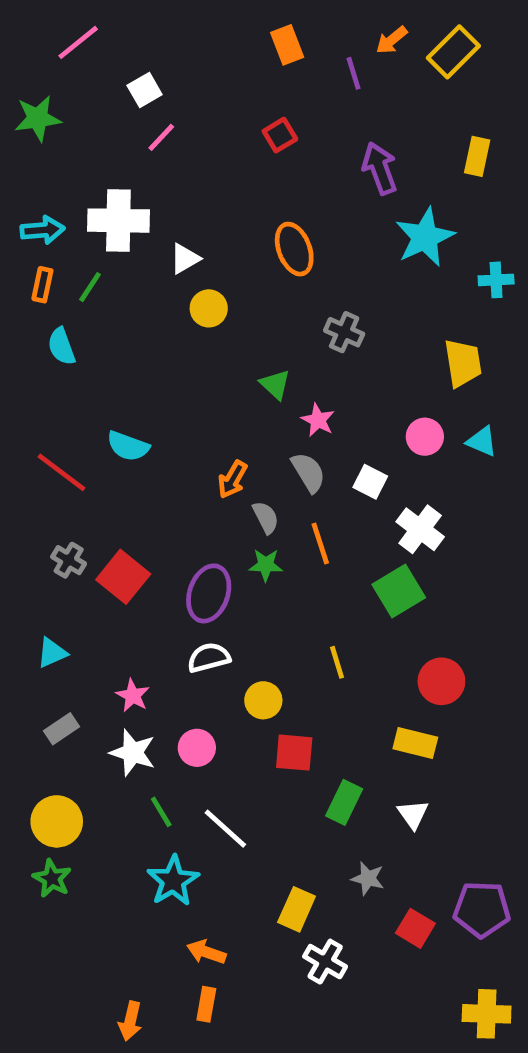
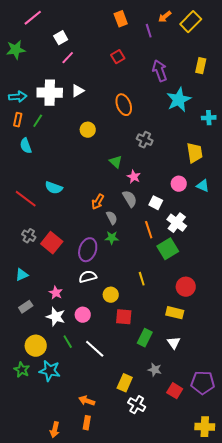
white triangle: (185, 259) -> (78, 91), moved
orange line: (320, 544) -> (149, 230), moved
yellow circle: (57, 821) -> (36, 346), moved
cyan star: (173, 881) -> (50, 371), moved, turned -30

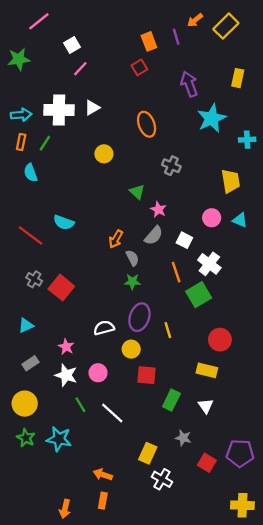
orange rectangle: (121, 19) -> (149, 41), moved
gray semicircle: (130, 199) -> (154, 235), turned 72
purple ellipse: (88, 250) -> (139, 317), moved
yellow circle: (36, 346) -> (25, 404), moved

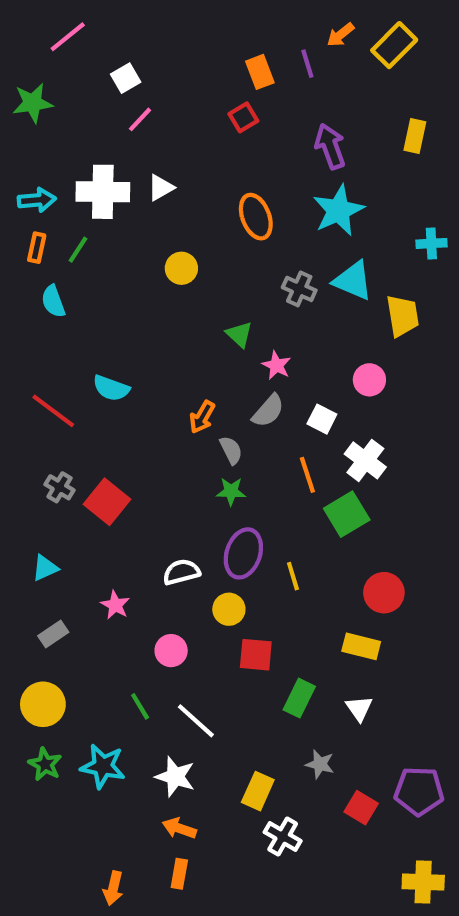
cyan star: (212, 118) -> (338, 210), moved
cyan triangle: (240, 220) -> (353, 281), moved, size x1.5
white star: (66, 375) -> (175, 777), moved

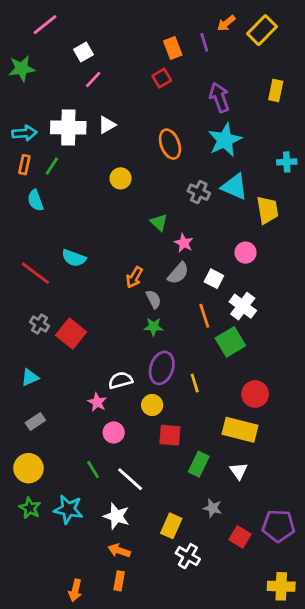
pink star: (115, 605) -> (97, 402), moved
yellow rectangle: (361, 646) -> (240, 430), size x1.4

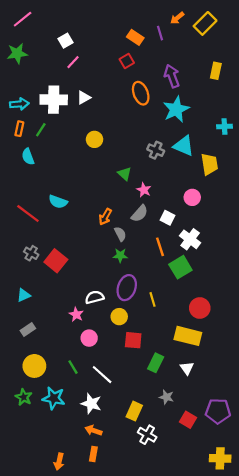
pink line: (45, 25) -> (23, 19), moved
orange rectangle: (173, 48) -> (135, 37), turned -35
orange ellipse: (170, 144) -> (141, 93), moved
yellow circle: (29, 468) -> (34, 366), moved

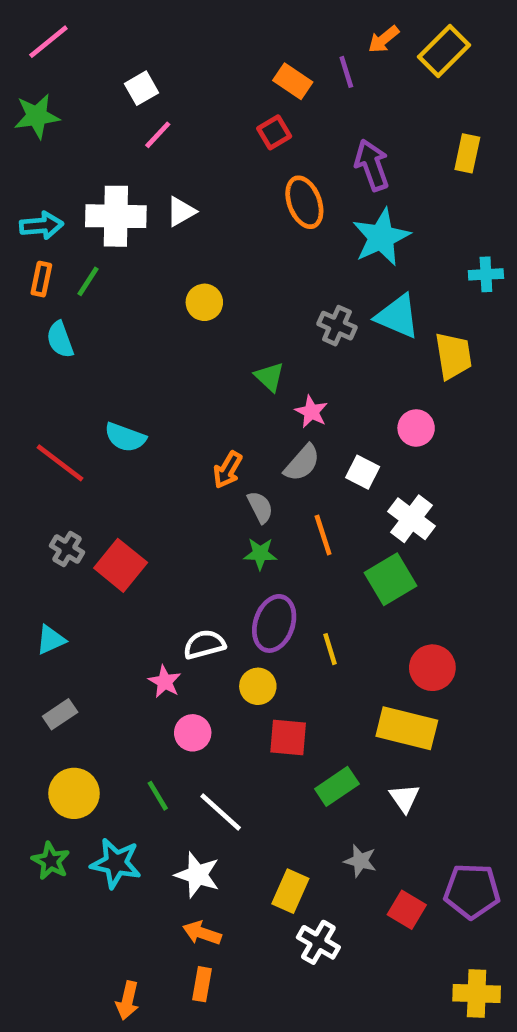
orange line: (160, 247) -> (323, 535), moved
green rectangle: (156, 363) -> (337, 786), turned 30

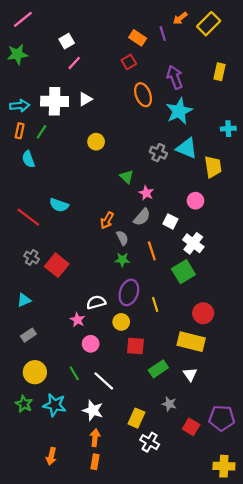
orange arrow: (202, 933) -> (95, 438), turned 77
orange arrow: (128, 1000) -> (51, 456), moved

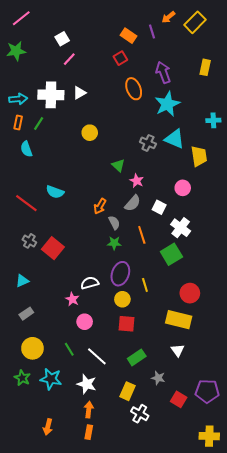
yellow circle: (121, 322) -> (122, 299), moved
green rectangle: (158, 369) -> (137, 357), moved

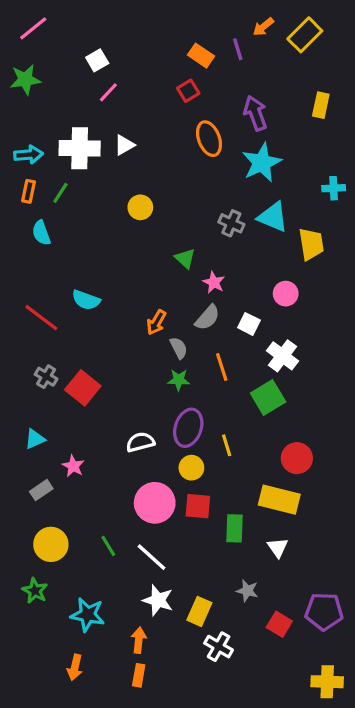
pink star: (72, 299) -> (73, 466), moved
pink circle: (85, 322) -> (155, 503), moved, size x1.6
green rectangle: (137, 357) -> (235, 528), moved, turned -54
cyan star: (51, 379) -> (88, 615), moved
white star: (87, 384) -> (158, 600), moved

